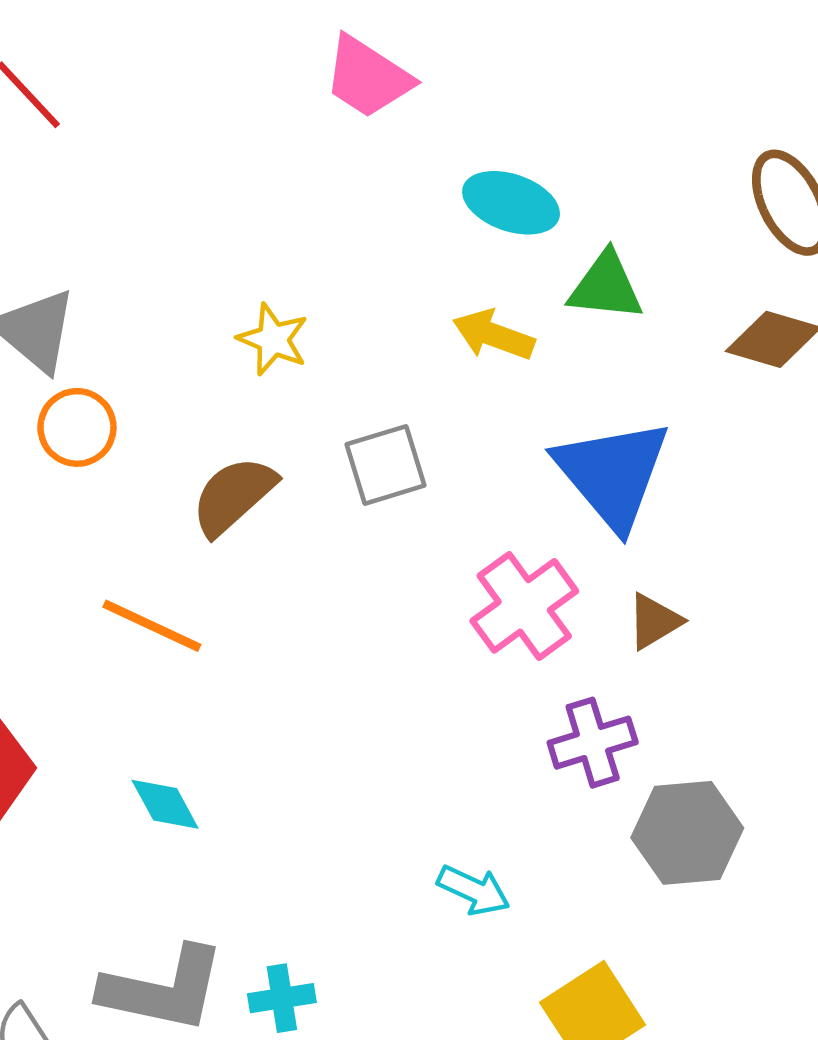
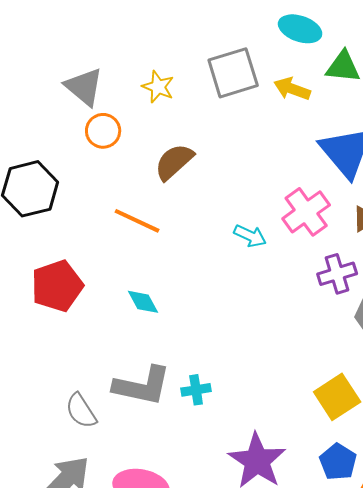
yellow star: (273, 339) -> (158, 87), moved
gray square: (385, 465) -> (233, 73), moved, size x1.4
cyan arrow: (474, 890) -> (250, 236), moved

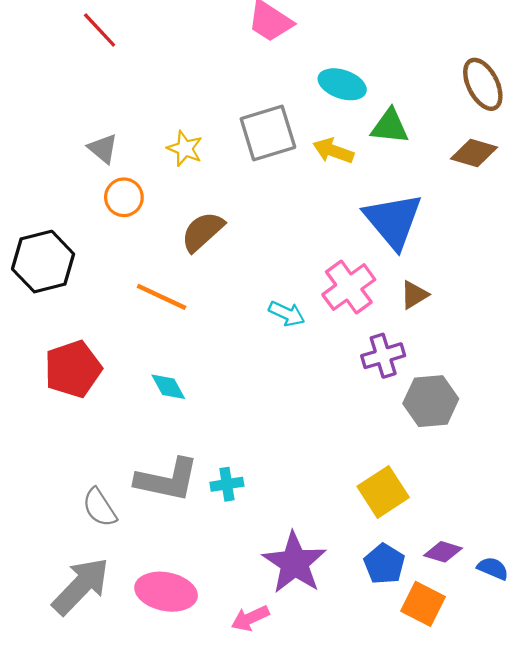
gray triangle: (84, 87) -> (103, 149), size x0.7

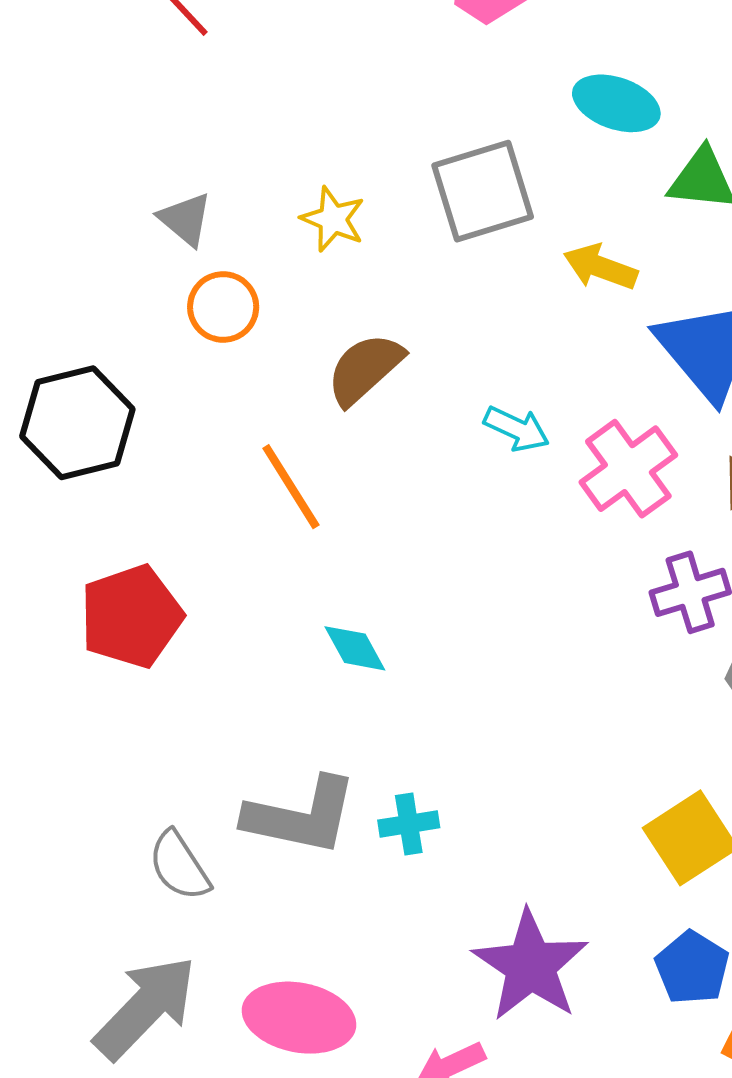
yellow arrow: (333, 151) -> (600, 267), moved
orange line: (162, 297) -> (291, 487), turned 33
cyan arrow: (287, 314) -> (517, 429), moved
cyan diamond: (168, 387) -> (355, 648), moved

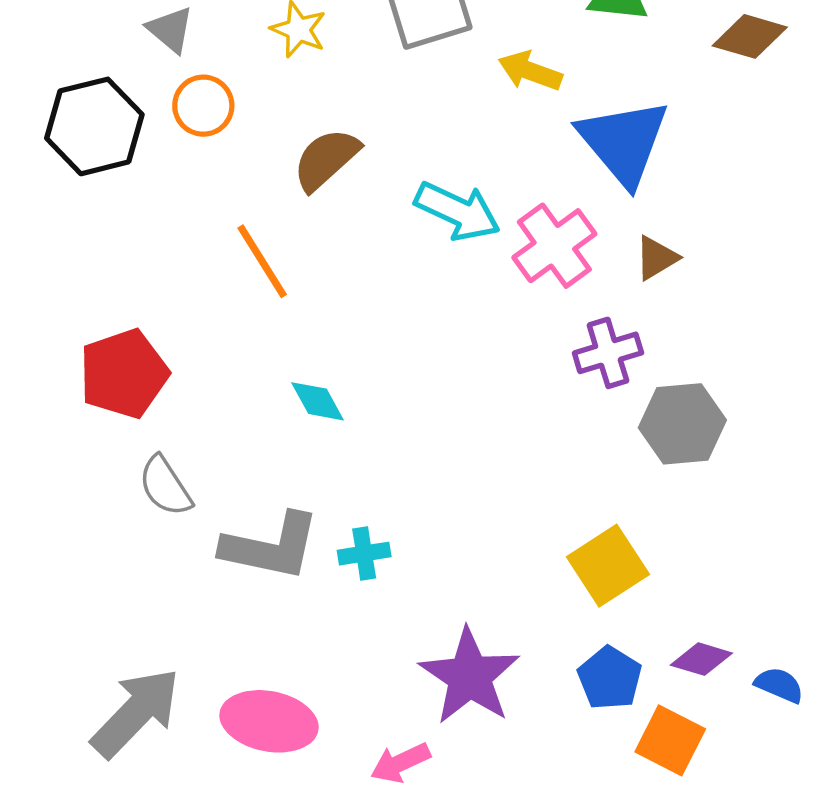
black hexagon: (77, 423) -> (94, 126), moved
cyan arrow: (517, 429) -> (458, 211), size x1.5
gray semicircle: (179, 866) -> (165, 486), moved

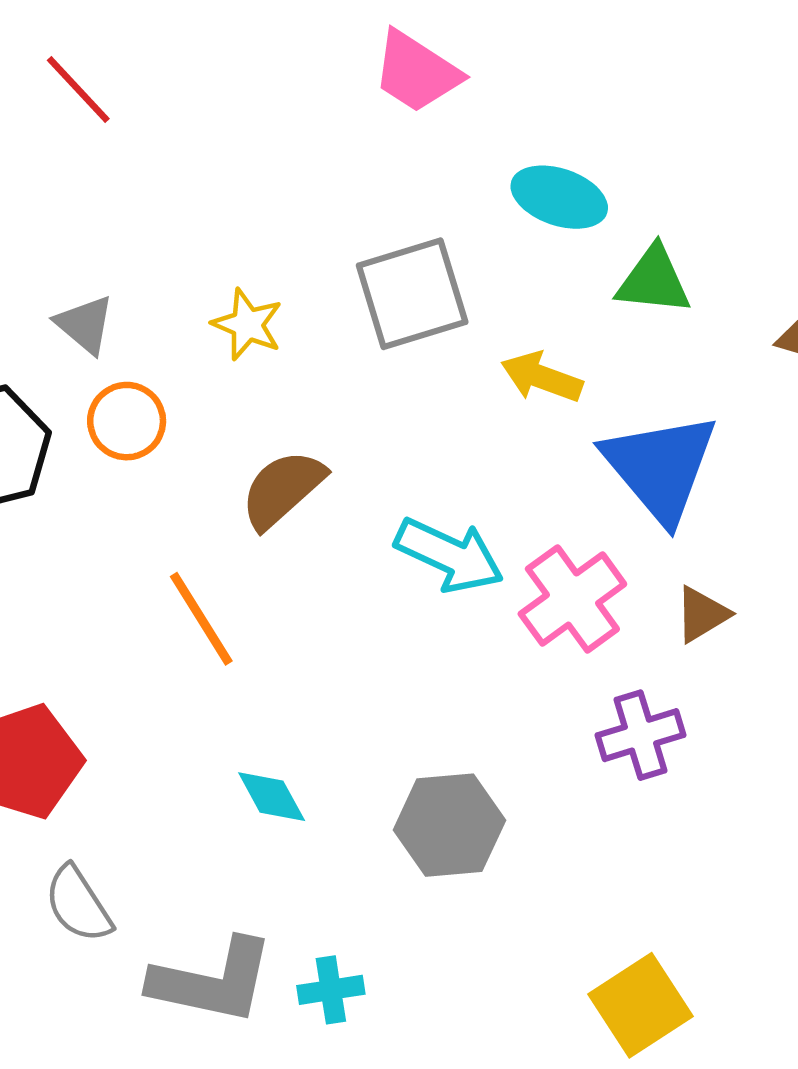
gray hexagon: (682, 424) -> (449, 825), moved

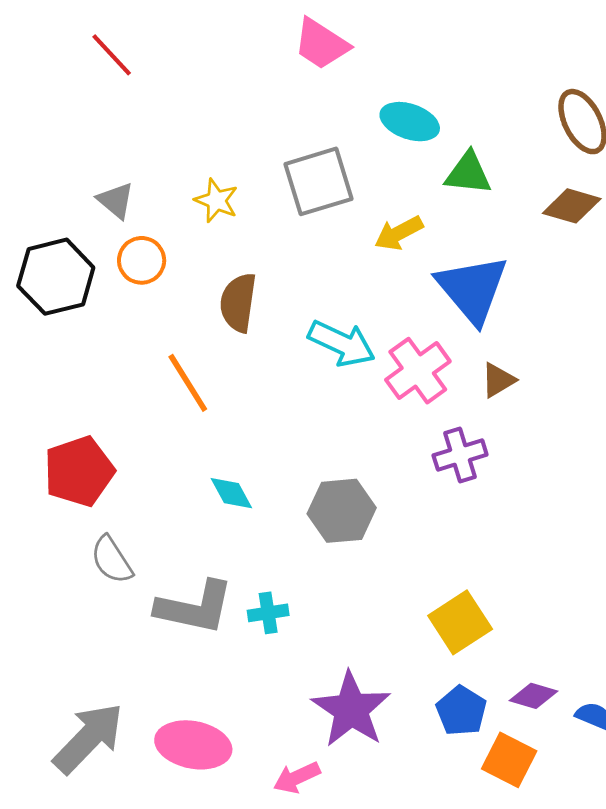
yellow arrow: (542, 377) -> (399, 233), turned -48
brown semicircle: (283, 489) -> (238, 303), turned -40

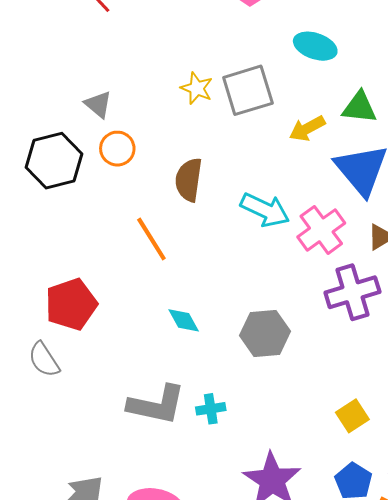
green triangle: (468, 173) -> (359, 107), moved
yellow star: (216, 200) -> (197, 88), moved
purple cross: (460, 455) -> (352, 292), size x1.4
gray semicircle: (112, 560) -> (44, 360), moved
yellow square: (460, 622) -> (352, 416), size x0.7

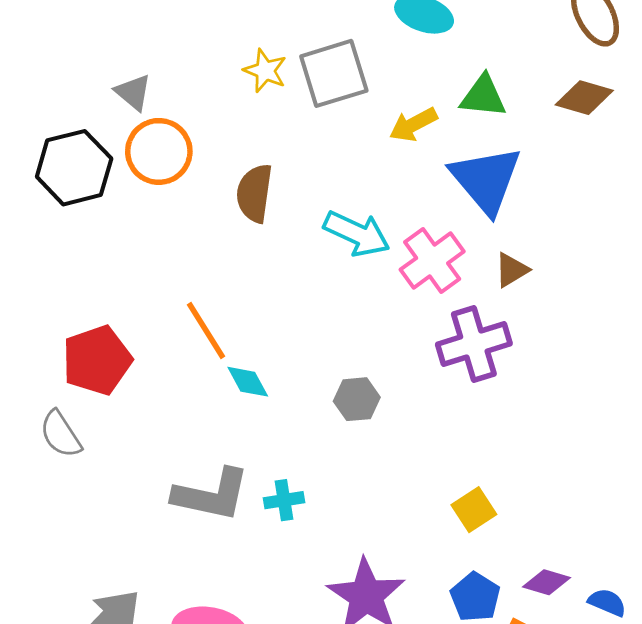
orange circle: (117, 149) -> (159, 151), size x1.4
orange line: (151, 239) -> (206, 331), moved
gray hexagon: (265, 333) -> (357, 399), size x0.7

